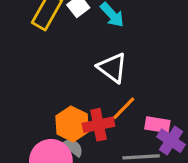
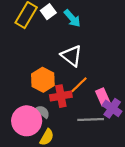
orange hexagon: (72, 124) -> (43, 80), moved
pink rectangle: (157, 125) -> (103, 97), turned 56

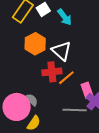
orange hexagon: (43, 80) -> (35, 44), moved
red cross: (61, 96) -> (52, 72), moved

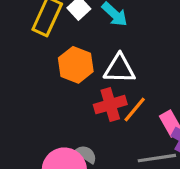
white triangle: (61, 51) -> (119, 69), turned -30

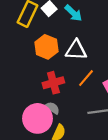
red cross: (110, 105) -> (53, 83), moved

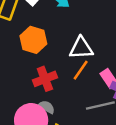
white triangle: (76, 50) -> (81, 48), moved

